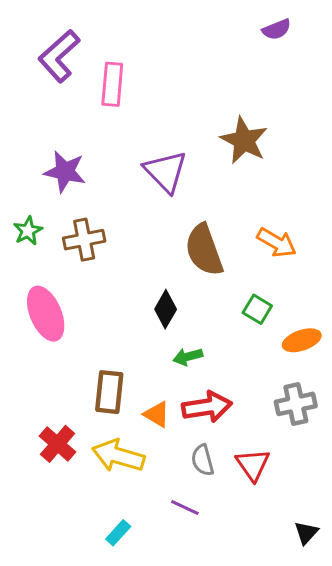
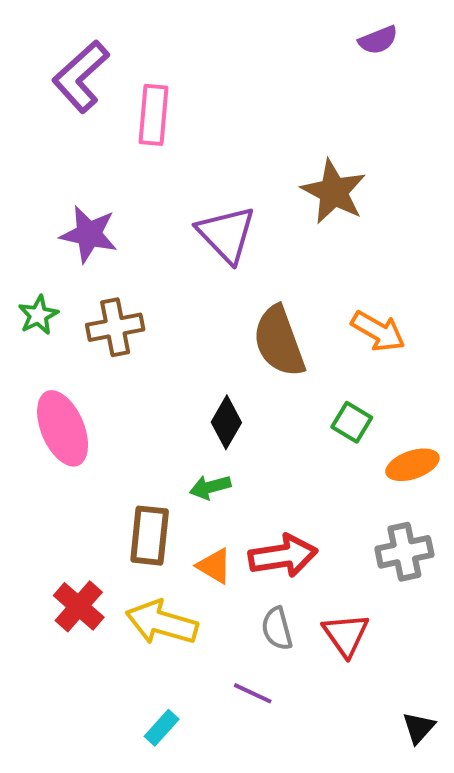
green arrow: (188, 357) -> (210, 487), moved

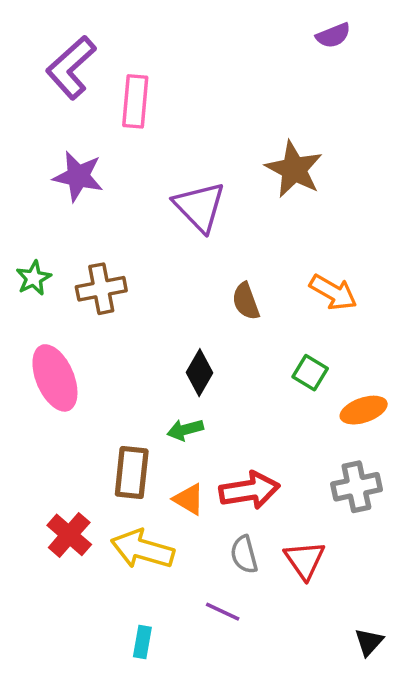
purple star: (89, 234) -> (78, 176), moved
brown semicircle: (279, 341) -> (246, 301), size x0.6
cyan rectangle: (162, 728) -> (142, 642), turned -32

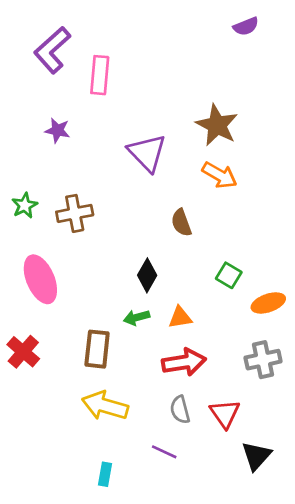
purple star: (78, 176) -> (58, 130), size x0.7
orange arrow: (333, 292) -> (220, 175), moved
orange triangle: (189, 499) -> (180, 317), moved, turned -40
red cross: (69, 535) -> (23, 352), moved
black triangle: (369, 642) -> (256, 456), moved, size x1.4

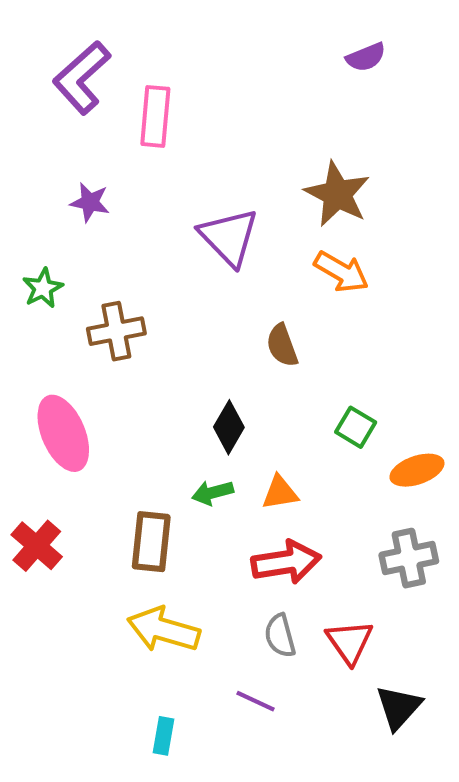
purple semicircle: (246, 26) -> (366, 57), moved
green star: (25, 205) -> (43, 288), moved

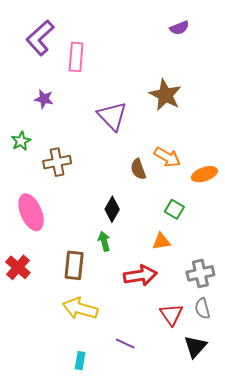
orange arrow: (341, 272) -> (167, 157), moved
orange ellipse: (417, 470) -> (204, 174), moved
green arrow: (213, 493) -> (104, 241), turned 90
orange triangle: (280, 493) -> (161, 241), moved
gray semicircle: (280, 636) -> (202, 308), moved

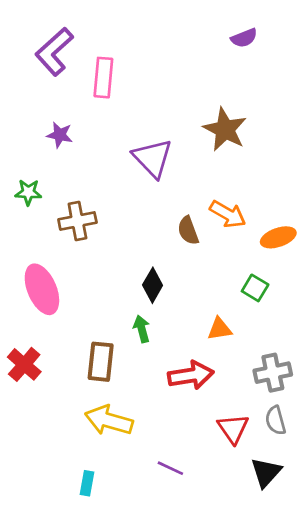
green star: (21, 141) -> (28, 192), turned 30
green square: (174, 209) -> (255, 288), moved
cyan rectangle: (80, 361) -> (87, 483), moved

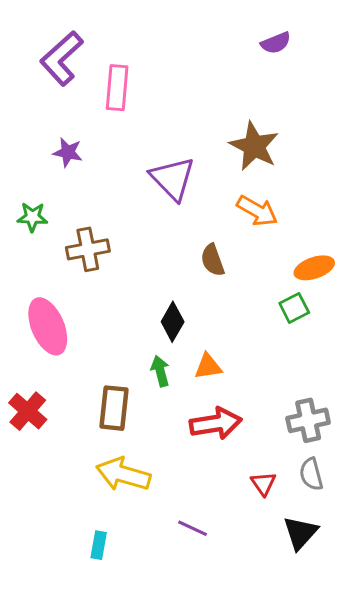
orange arrow: (228, 214) -> (257, 211), moved
green square: (255, 288) -> (294, 308), moved, turned 32
orange triangle: (220, 329) -> (208, 366), moved
red triangle: (233, 429) -> (263, 484), size x0.7

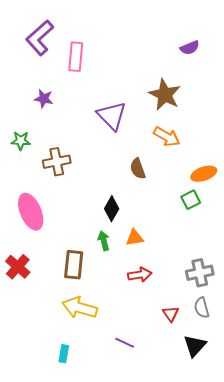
purple semicircle: (276, 43) -> (190, 48), moved
red arrow: (216, 423) -> (140, 275), size x0.7

